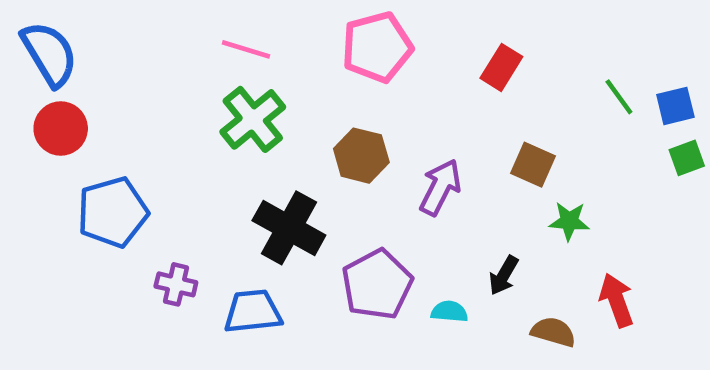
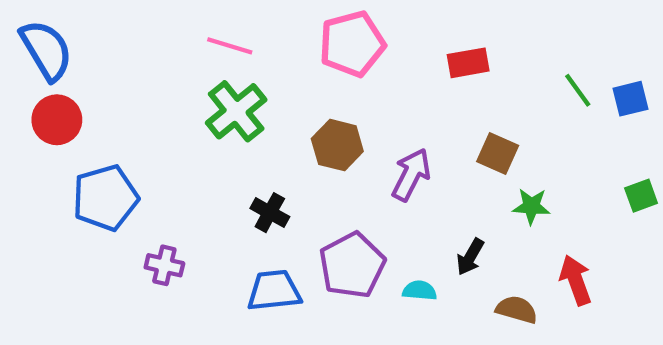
red rectangle: (501, 67) -> (468, 63), turned 48
green square: (687, 158) -> (641, 196), moved
black cross: (289, 228) -> (270, 213), size x0.6
blue trapezoid: (253, 312) -> (274, 291), moved

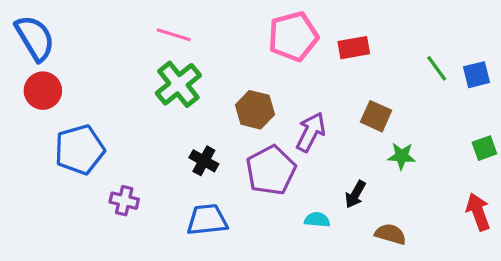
pink pentagon: (352, 44) -> (293, 36), moved
purple pentagon: (352, 265) -> (271, 170), moved
red arrow: (576, 280) -> (478, 212), moved

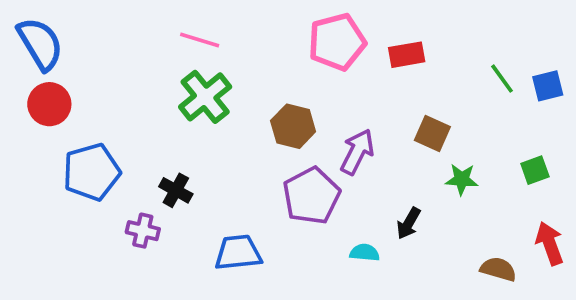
green square: (484, 148) -> (535, 170), moved
black cross: (204, 161) -> (176, 190), moved
brown semicircle: (390, 234) -> (498, 269), moved

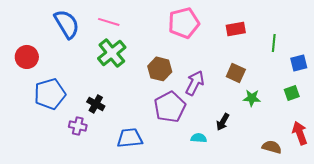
blue semicircle: (40, 44) -> (67, 24), moved
red rectangle: (407, 55) -> (236, 29), moved
green line: (502, 79) -> (274, 43), turned 42
blue square: (548, 86) -> (299, 63), moved

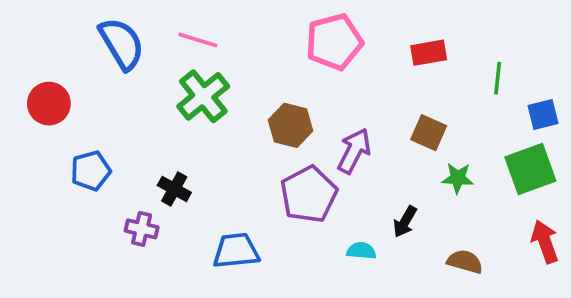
green square: (292, 93) -> (530, 169), size x1.8
blue pentagon: (50, 94) -> (91, 171), size x0.7
brown semicircle: (272, 147) -> (465, 262), moved

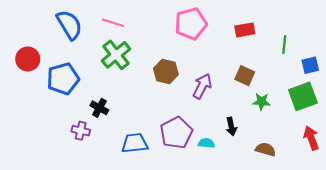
blue pentagon: (91, 171) -> (63, 79), moved, size x1.4
purple pentagon: (309, 194) -> (176, 133), moved
black arrow: (405, 222) -> (231, 127), turned -42

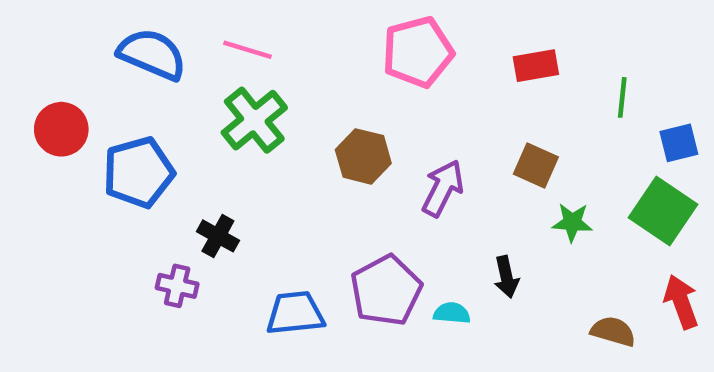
blue semicircle: (69, 25) -> (152, 54), turned -36
green square: (303, 96) -> (663, 211), turned -36
brown semicircle: (266, 149) -> (613, 331), moved

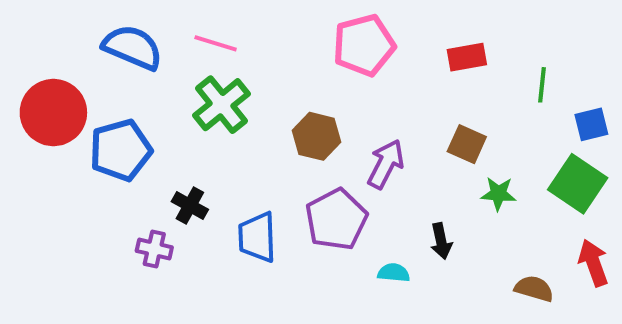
red circle: (61, 129) -> (53, 113), size x1.4
purple pentagon: (386, 290) -> (336, 219), moved
blue trapezoid: (295, 313) -> (257, 237), moved, turned -86

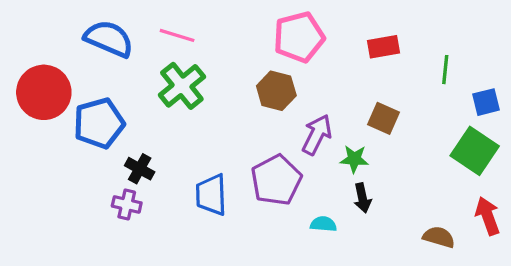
brown hexagon: (316, 136) -> (276, 91), moved
green star: (498, 194) -> (354, 159), moved
black cross: (190, 205) -> (140, 169), moved

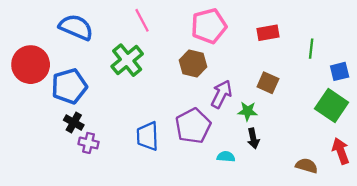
pink line: (177, 35) -> (142, 20), moved, turned 45
black cross: (140, 169) -> (74, 123), moved

